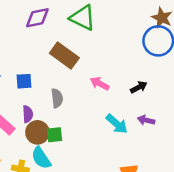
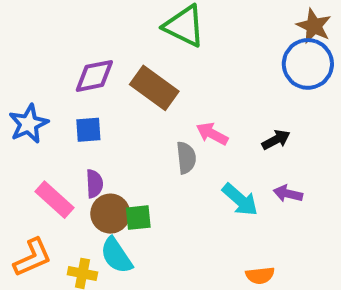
purple diamond: (37, 18) -> (94, 76), moved
gray semicircle: (57, 98) -> (186, 158), moved

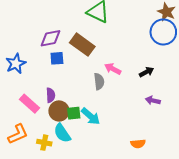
blue square: (88, 130) -> (57, 58), moved
cyan arrow: (240, 200) -> (91, 116), moved

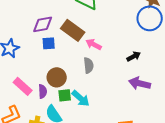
pink arrow: (113, 69) -> (94, 44), moved
purple semicircle: (51, 95) -> (43, 91), moved
purple arrow: (153, 100) -> (140, 83), size x1.5
brown circle: (59, 111) -> (57, 77), moved

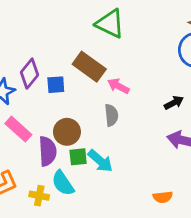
purple diamond: (43, 24) -> (30, 74), moved, turned -40
pink rectangle: (23, 86) -> (18, 129), moved
purple semicircle: (43, 91) -> (48, 151), size x1.5

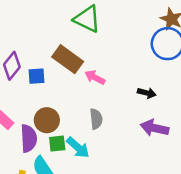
black arrow: (174, 103) -> (147, 93), turned 42
gray semicircle: (111, 115) -> (96, 119), moved

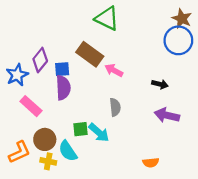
brown circle: (47, 120) -> (45, 139), moved
purple semicircle: (29, 138) -> (63, 88), moved

